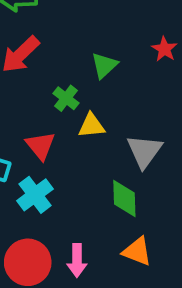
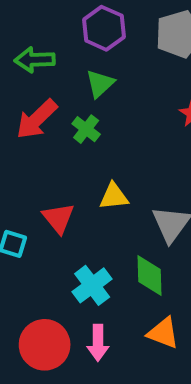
green triangle: (104, 65) -> (100, 84), moved
green cross: (66, 98) -> (86, 129), moved
cyan cross: (35, 195) -> (92, 285), moved

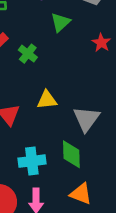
green triangle: (100, 84) -> (61, 22), moved
cyan cross: (92, 285) -> (32, 161), turned 30

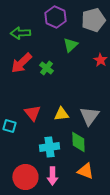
yellow triangle: (47, 100) -> (61, 114), moved

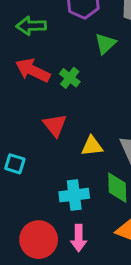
red arrow: (21, 63) -> (33, 70), turned 70
red triangle: (32, 113) -> (55, 125), moved

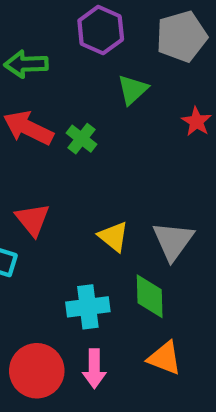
red triangle: (55, 125) -> (33, 220), moved
yellow triangle: (92, 146) -> (113, 237), turned 45

